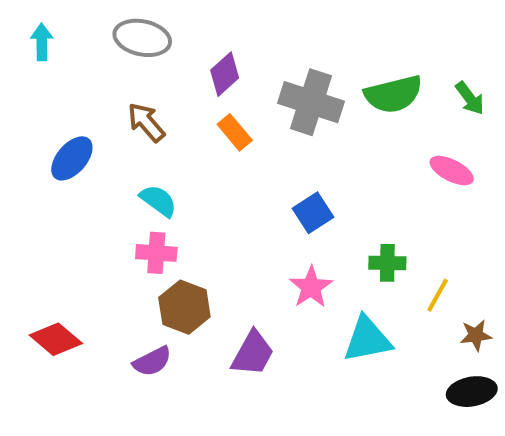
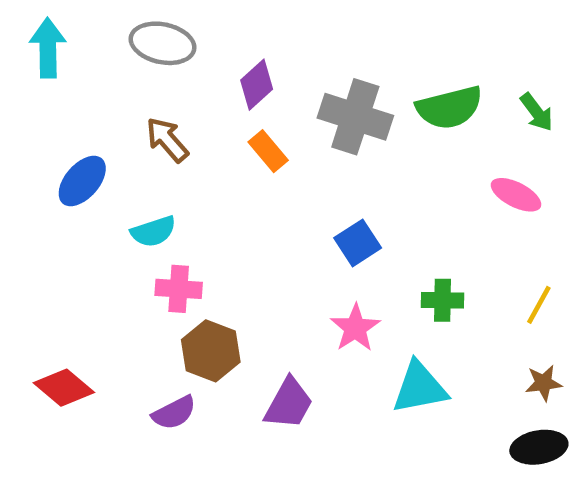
cyan arrow: (42, 42) -> (48, 48), size x1.4
cyan semicircle: (158, 201) -> (153, 231), moved, turned 126
yellow line: (438, 295) -> (539, 305), moved

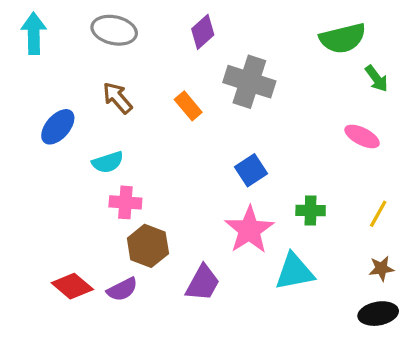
purple diamond: (257, 85) -> (203, 32), moved
green semicircle: (449, 108) -> (343, 38), moved
pink star: (355, 328) -> (249, 230), size x1.4
red diamond: (64, 388) -> (72, 286), moved

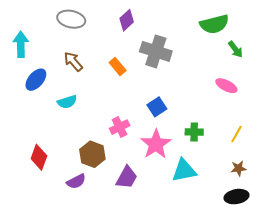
cyan arrow: (34, 33) -> (21, 44), moved
pink cross: (125, 202) -> (120, 127), moved, turned -30
red diamond: (72, 286) -> (39, 157), moved, turned 70

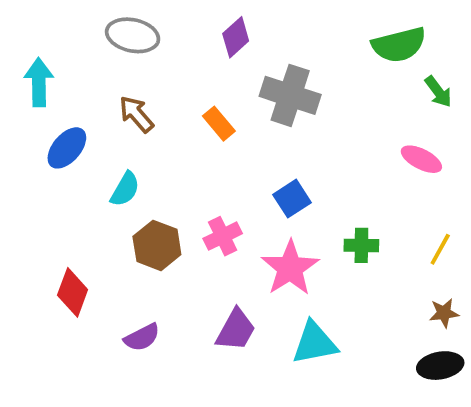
cyan semicircle: (67, 102) -> (125, 189), turned -42
brown hexagon: (92, 154) -> (157, 245), moved
cyan triangle: (184, 170) -> (315, 343), moved

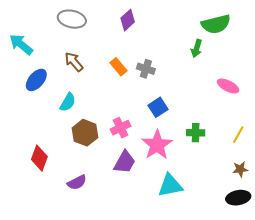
cyan arrow: (39, 82) -> (21, 44), turned -50
green arrow: (438, 92) -> (197, 48), moved, turned 54
gray cross: (290, 95) -> (146, 69), moved, size x0.6
purple trapezoid: (236, 330) -> (125, 162), moved

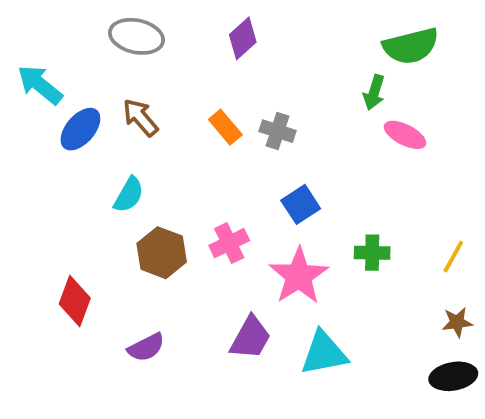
blue ellipse: (36, 80) -> (80, 129), moved
pink ellipse: (228, 86) -> (405, 135), moved
purple trapezoid: (125, 162) -> (250, 338), moved

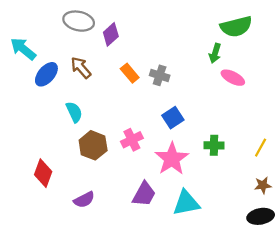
purple diamond: (243, 38) -> (111, 34), moved
cyan semicircle: (129, 195) -> (74, 112), turned -55

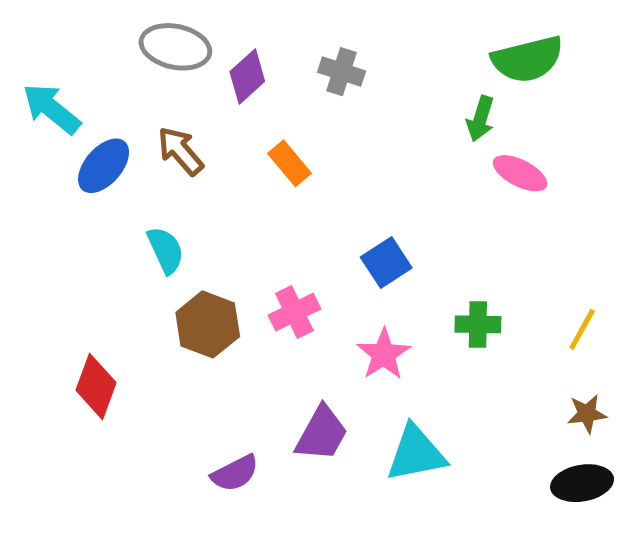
gray cross: (160, 75) -> (342, 72), moved
pink star: (172, 159) -> (384, 354), size x0.7
purple semicircle: (84, 200) -> (235, 473), moved

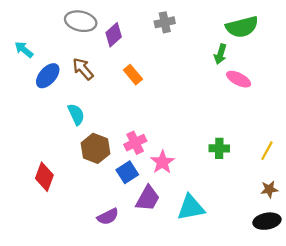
gray cross: (342, 72) -> (165, 22), moved, turned -30
cyan arrow: (51, 109) -> (24, 50), size x0.7
blue square: (386, 262) -> (127, 172), moved
pink star: (384, 354) -> (162, 162), moved

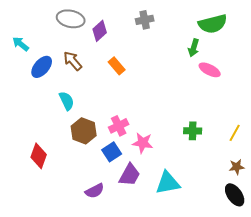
pink star: (162, 162) -> (143, 143), turned -30
black ellipse: (267, 221) -> (235, 195), turned 65

